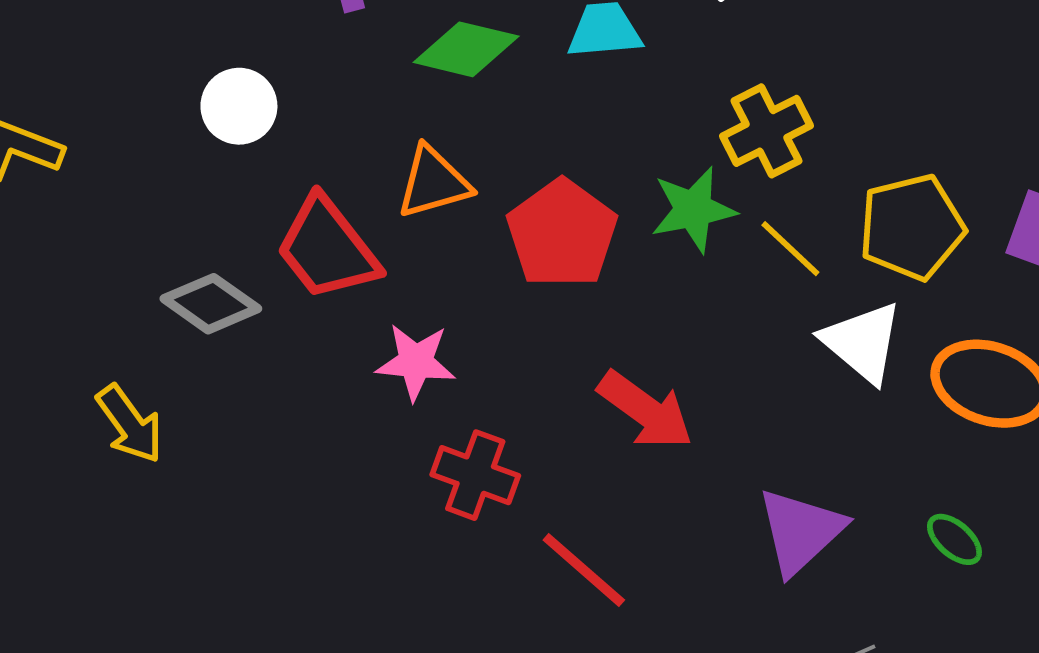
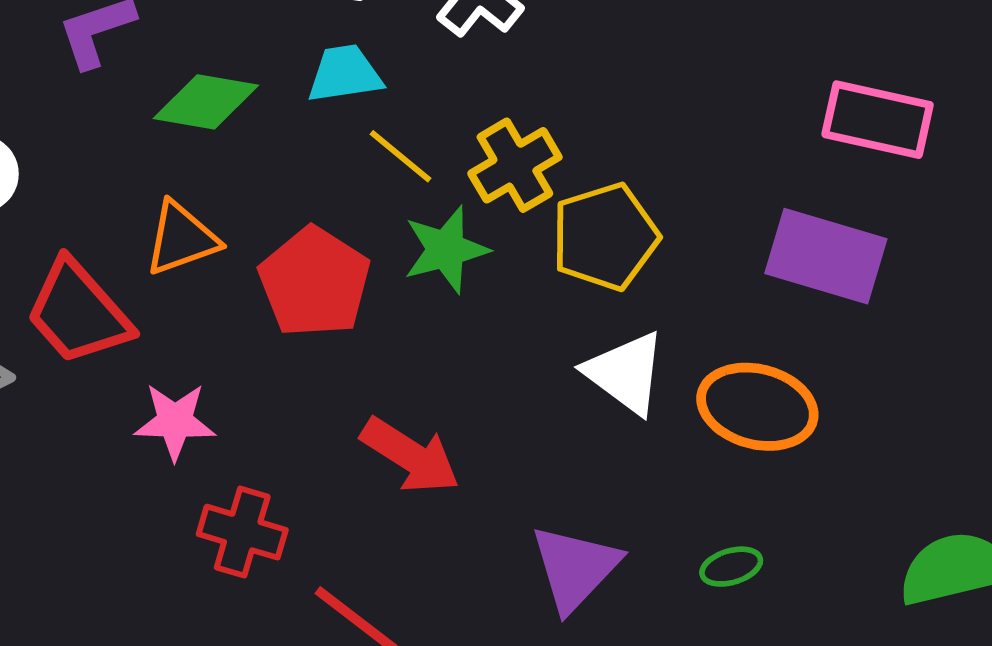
yellow pentagon: (912, 227) -> (605, 237), moved
yellow line: (790, 249) -> (401, 156), moved
green ellipse: (954, 539) -> (731, 567), turned -54

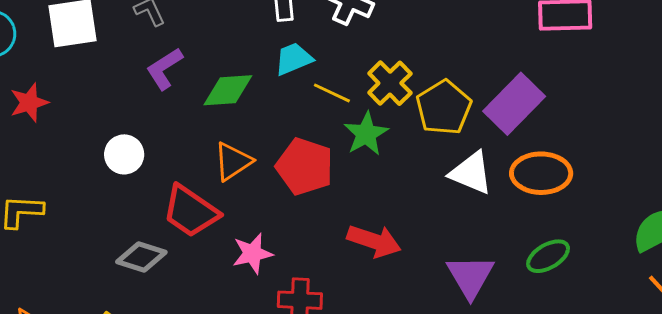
purple rectangle: (826, 256) -> (514, 104), moved, turned -48
green ellipse: (731, 567) -> (548, 256), size x1.4

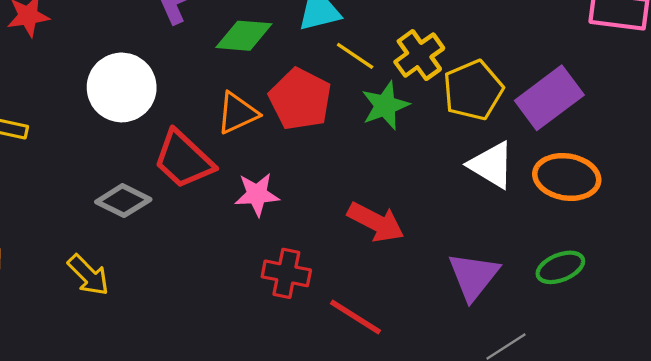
white circle: (124, 154) -> (122, 87), size x1.6
red pentagon: (305, 167) -> (300, 99), moved
pink star: (252, 253) -> (257, 194), moved

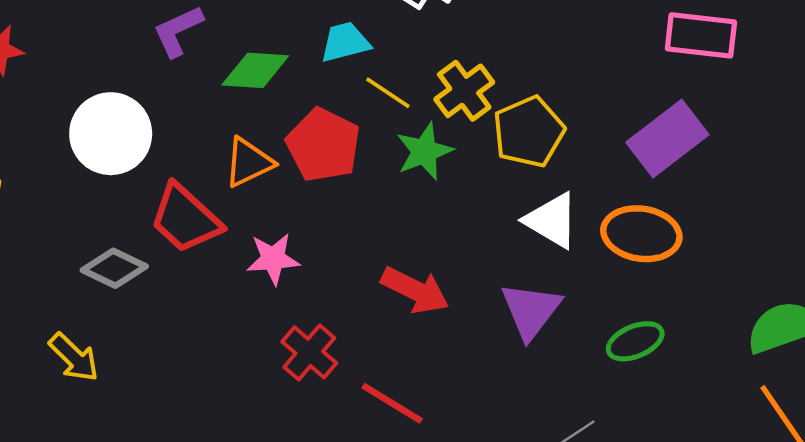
purple rectangle: (549, 98) -> (667, 139), moved
red cross: (286, 273) -> (309, 352), turned 30
purple triangle: (473, 276) -> (531, 310), moved

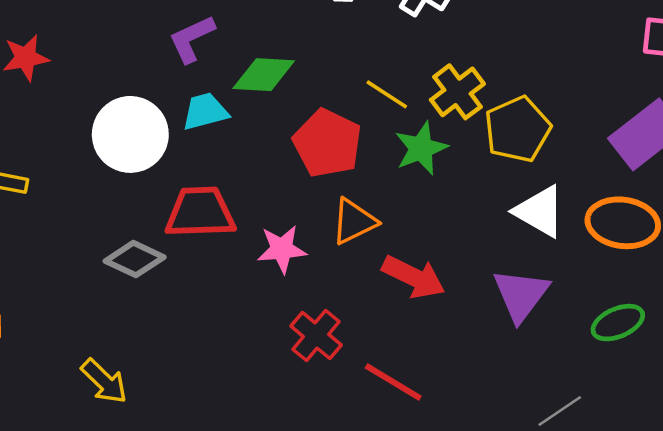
cyan trapezoid: (345, 42) -> (205, 111), moved
orange triangle: (249, 162) -> (354, 221), moved
red trapezoid: (185, 218) -> (200, 212), turned 136
yellow arrow: (74, 357) -> (104, 381), moved

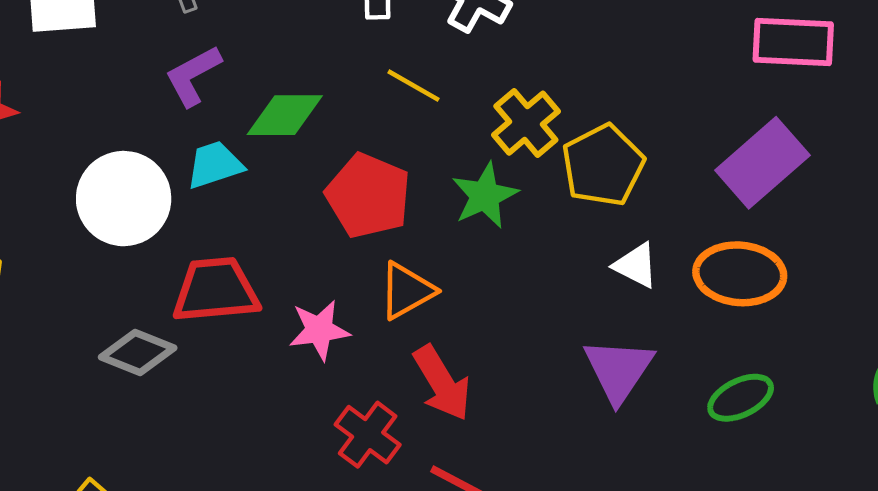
yellow line: (387, 94) -> (413, 86), moved
white triangle: (540, 211) -> (636, 265), size x0.7
red arrow: (414, 277) -> (442, 383), moved, turned 36

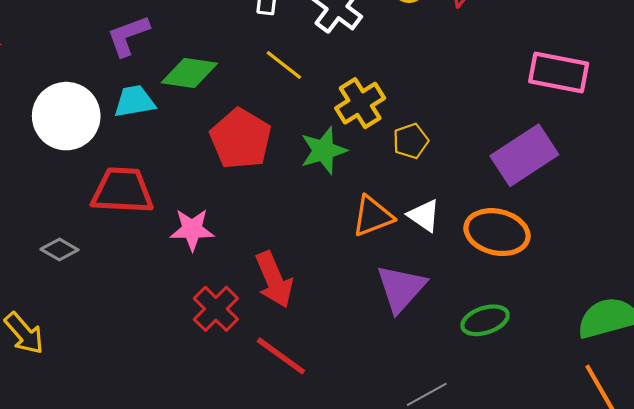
yellow pentagon: (603, 165) -> (411, 141), size x0.6
orange triangle: (407, 291) -> (373, 216), moved
gray diamond: (138, 353) -> (59, 249), moved, size x0.7

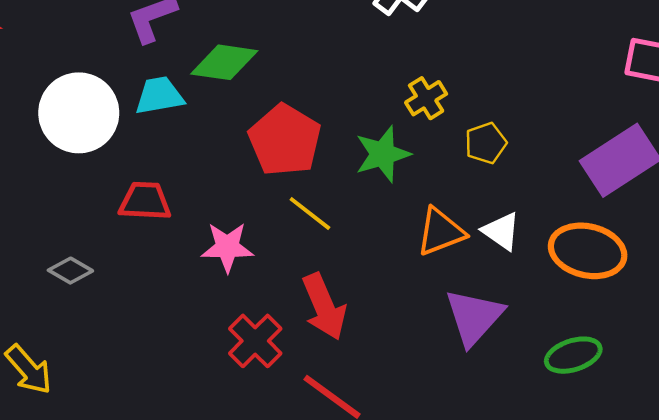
yellow line: (284, 65) -> (310, 214), moved
yellow cross: (360, 103) -> (426, 98), size x0.7
red trapezoid: (122, 191) -> (145, 201), size x0.7

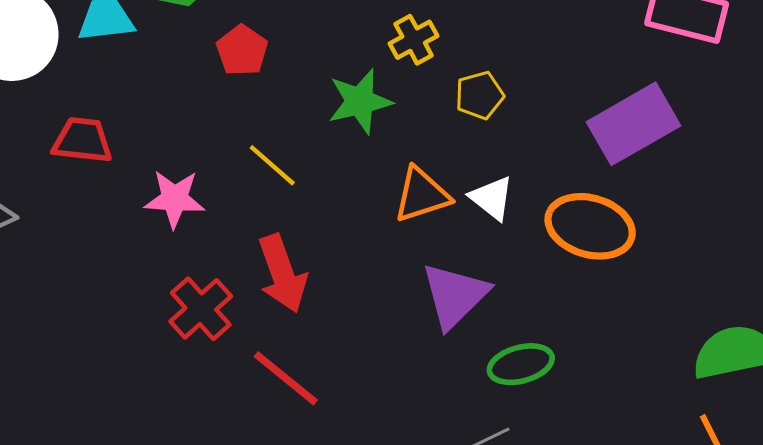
red pentagon: (285, 140) -> (242, 50), moved, size x0.6
green ellipse: (573, 355) -> (521, 364), moved

